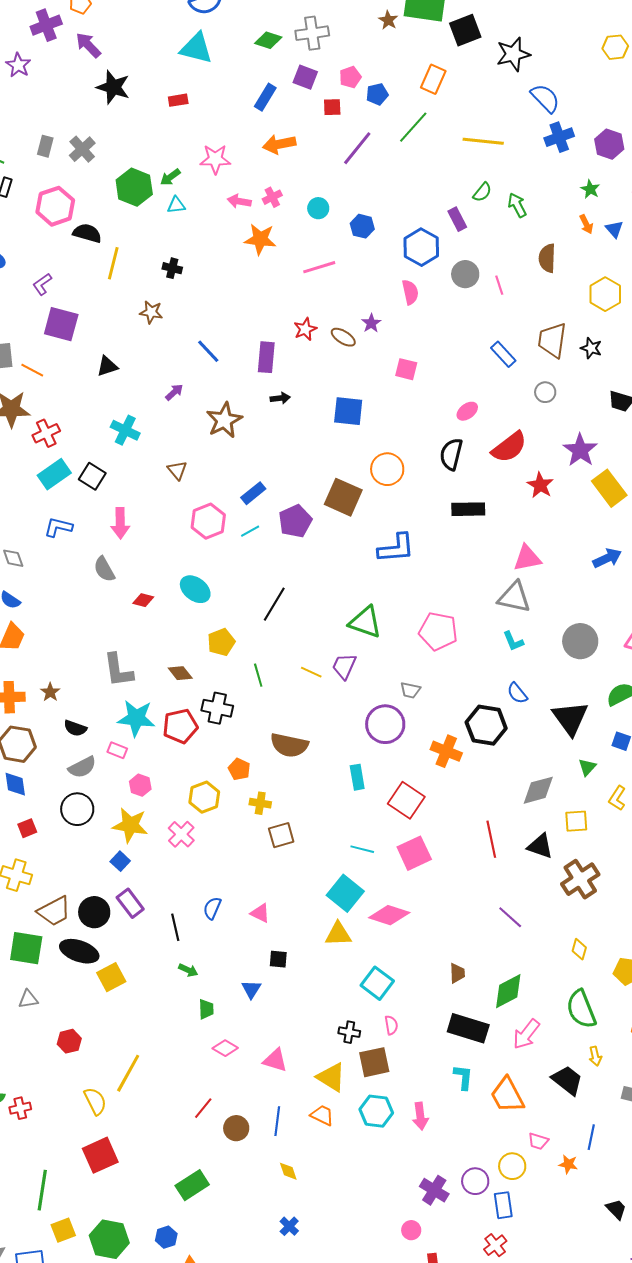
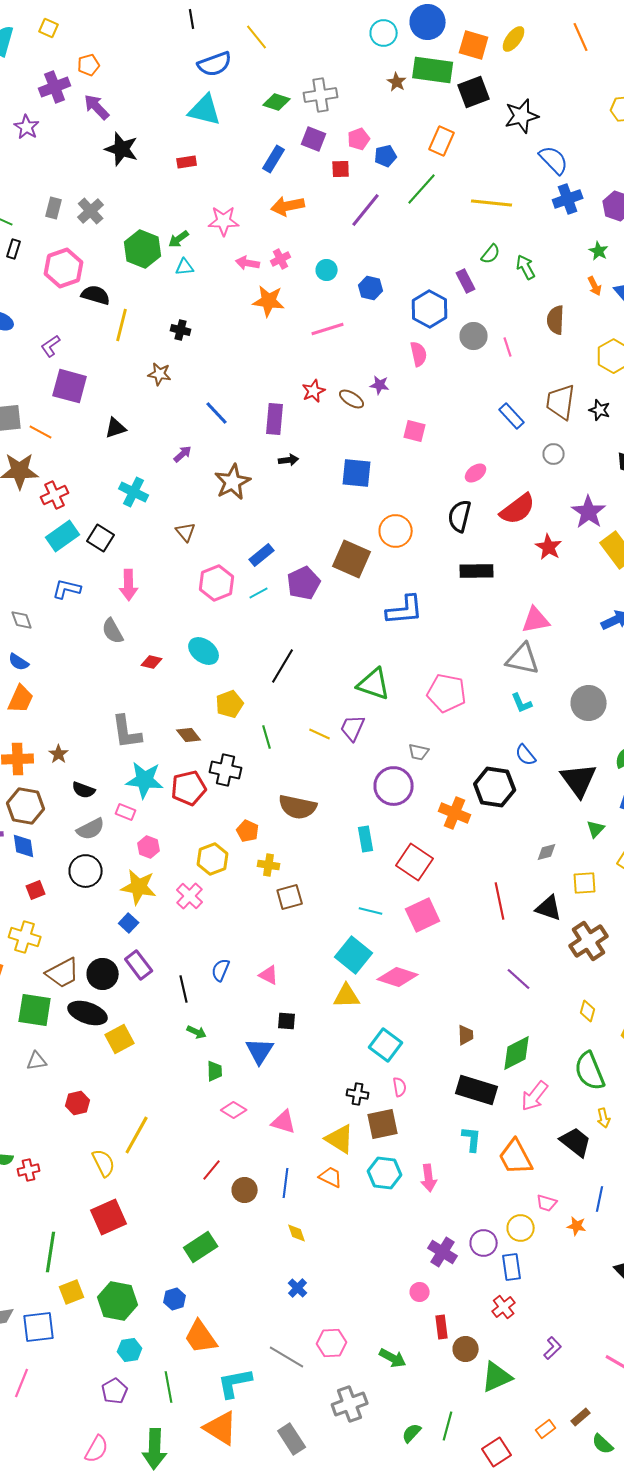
purple star: (371, 323) -> (380, 385), turned -30
gray diamond: (538, 790) -> (547, 852), size x0.6
blue triangle: (251, 989) -> (260, 1051), size x1.4

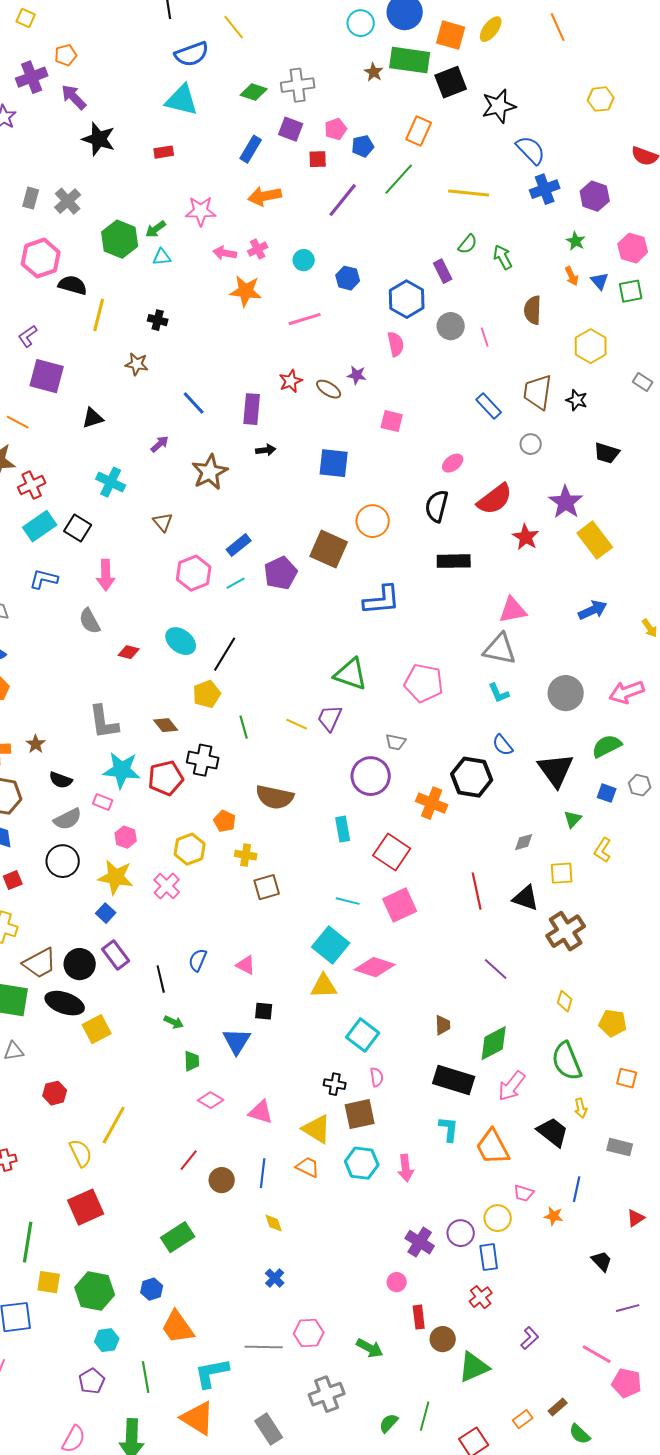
black line: (283, 666) -> (225, 654), moved
yellow square: (72, 1292) -> (49, 1282), turned 30
gray line: (287, 1357) -> (264, 1347), turned -30

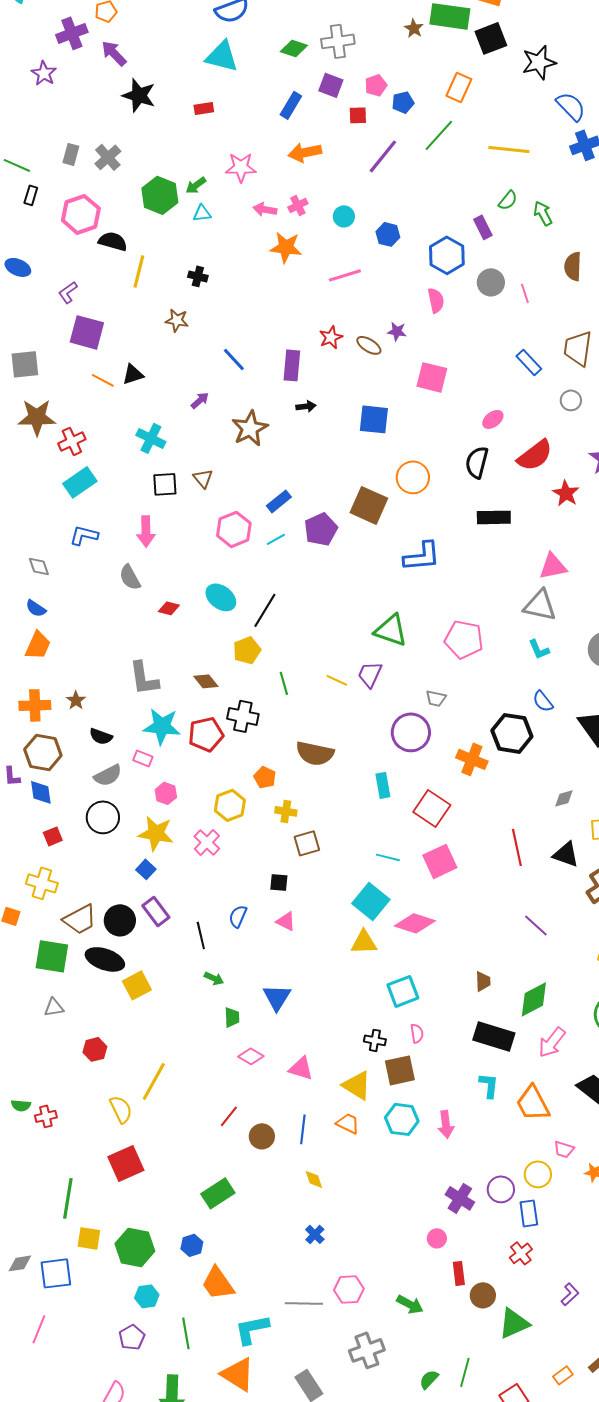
pink square: (392, 421) -> (432, 377), size x1.4
orange line: (18, 422) -> (103, 380), moved
black square: (78, 528) -> (165, 484), moved, turned -36
black square: (264, 1011) -> (279, 882), moved
cyan square: (363, 1035) -> (403, 991), turned 32

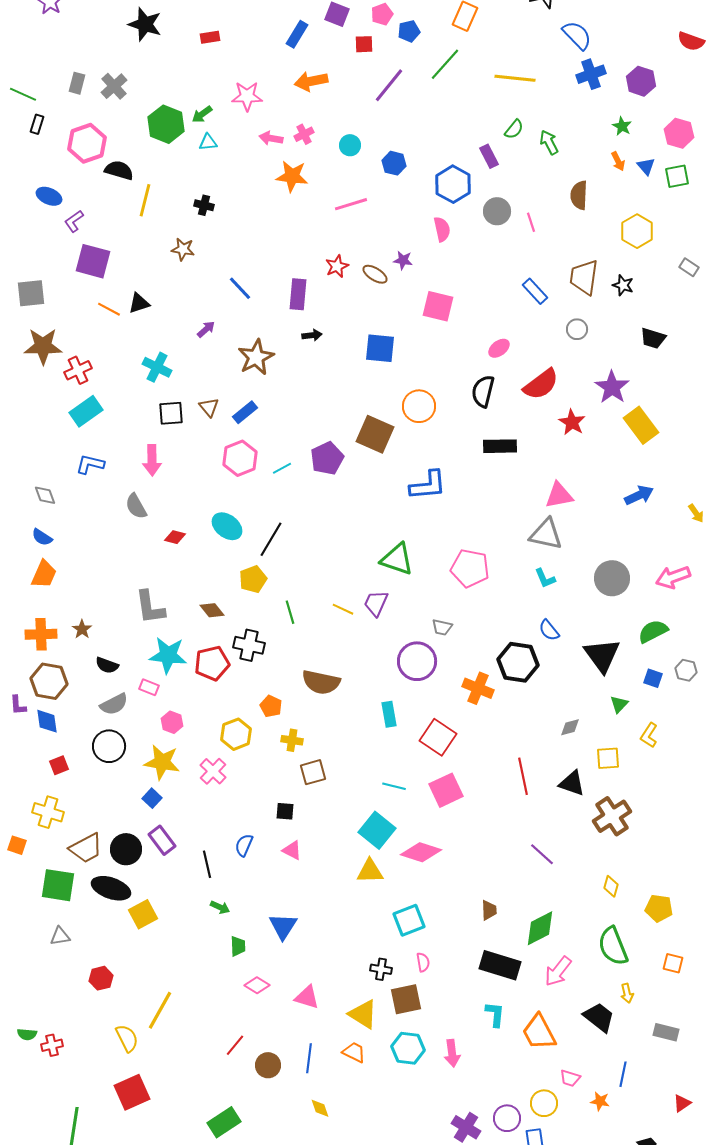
blue ellipse: (18, 267) -> (49, 196), moved
blue rectangle: (279, 501) -> (245, 412), moved

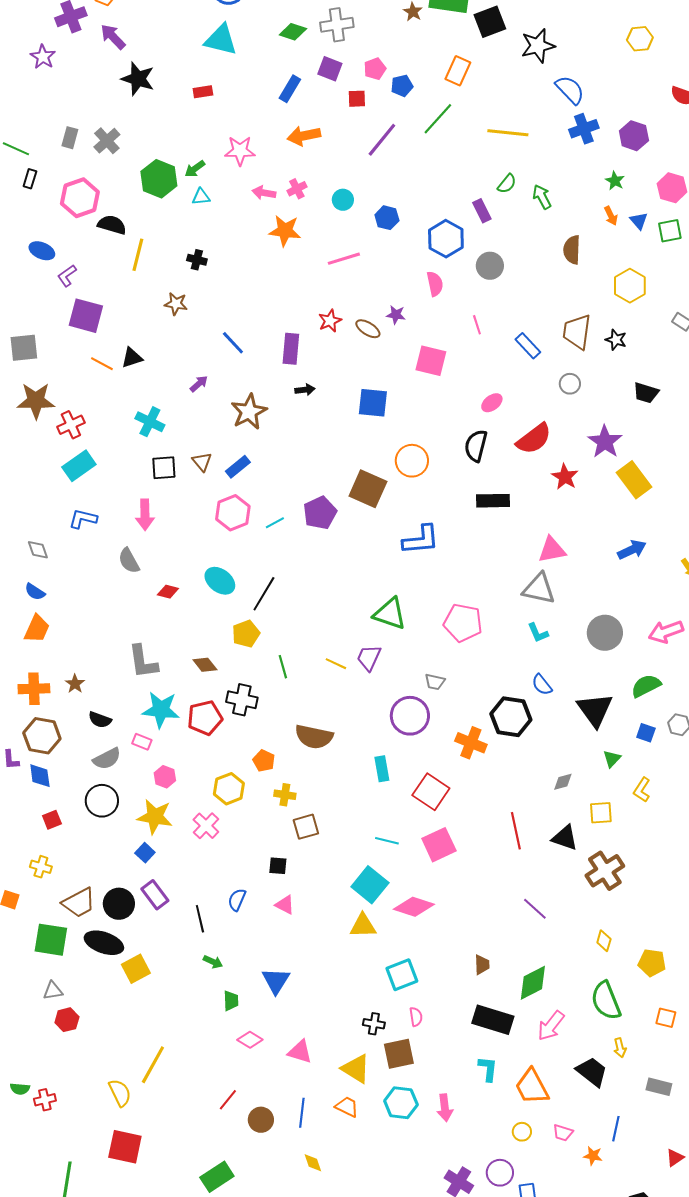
pink line: (531, 222) -> (477, 325), moved
yellow cross: (48, 812) -> (41, 867), size x0.7
red hexagon: (101, 978) -> (67, 1020), moved
red square: (132, 1092) -> (125, 1147), turned 36
yellow circle: (544, 1103) -> (522, 1132), moved, size x0.7

